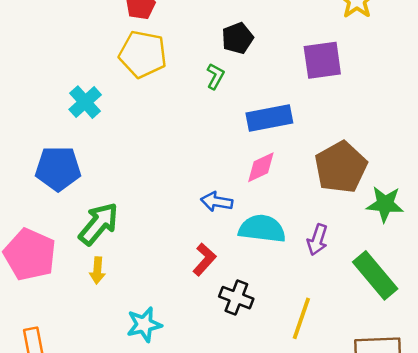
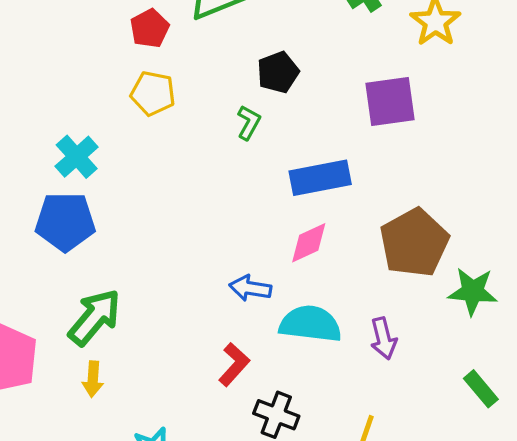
yellow pentagon: (143, 54) -> (153, 93), size x0.7
blue pentagon: (58, 168) -> (65, 222), moved
purple arrow: (317, 240) -> (383, 338), turned -32
green rectangle: (375, 275) -> (481, 389), moved, size x0.6

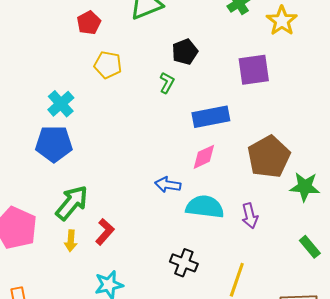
red pentagon: (150, 28) -> (89, 23), moved
red L-shape: (234, 364) -> (105, 232), moved

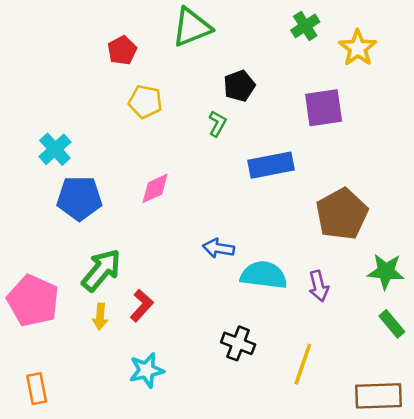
cyan cross: (61, 104) -> (55, 149), moved
pink diamond: (204, 157) -> (155, 188), moved
green star: (305, 187) -> (386, 271), moved

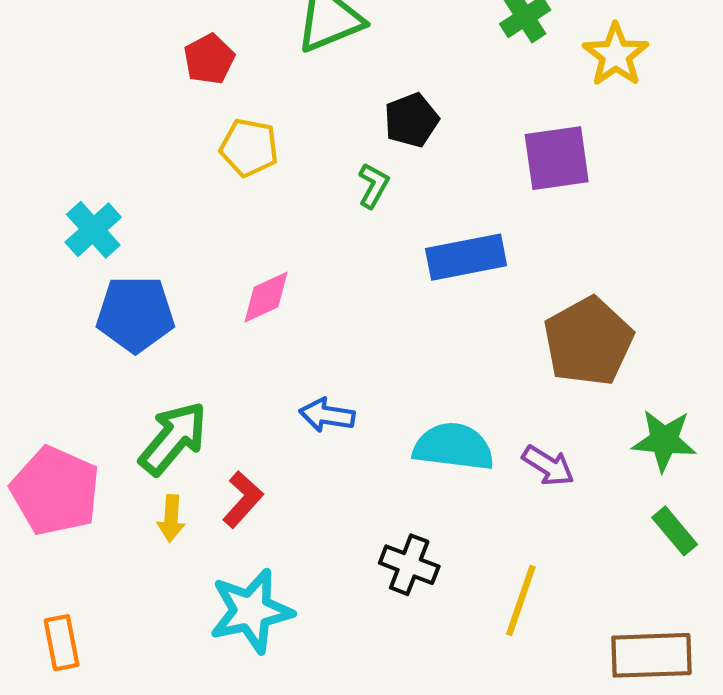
blue arrow: (219, 248) -> (327, 415), moved
purple arrow: (319, 286) -> (548, 466), turned -44
cyan star: (147, 370) -> (251, 611), size x1.4

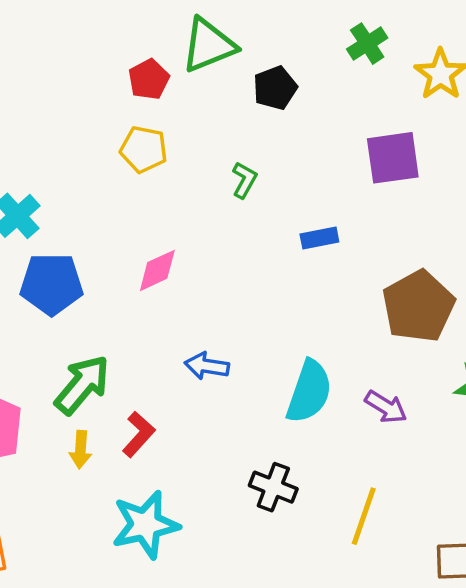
red pentagon: (209, 59) -> (149, 79), moved
black pentagon: (411, 120) -> (275, 88), moved
blue rectangle: (466, 257) -> (319, 238), size x0.6
cyan semicircle: (453, 447) -> (309, 392), turned 102

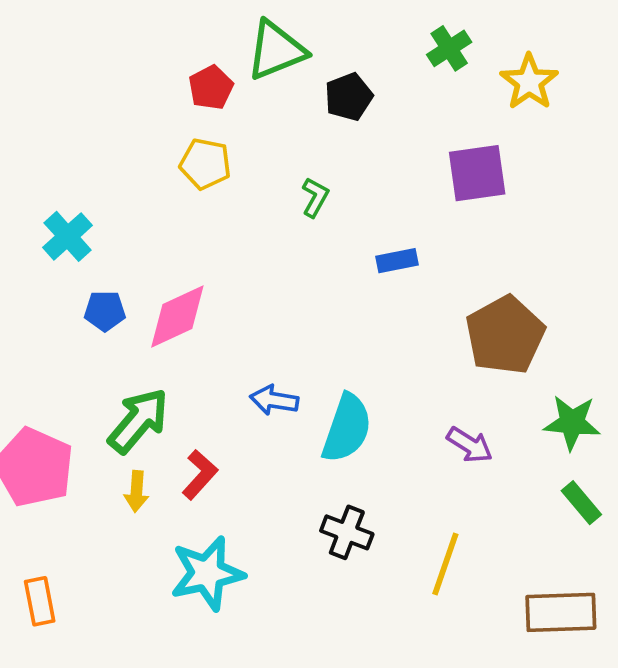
pink diamond: (157, 270) -> (177, 316), moved, size x1.4
blue pentagon: (52, 284) -> (105, 311), size x0.6
cyan semicircle: (309, 392) -> (347, 428), moved

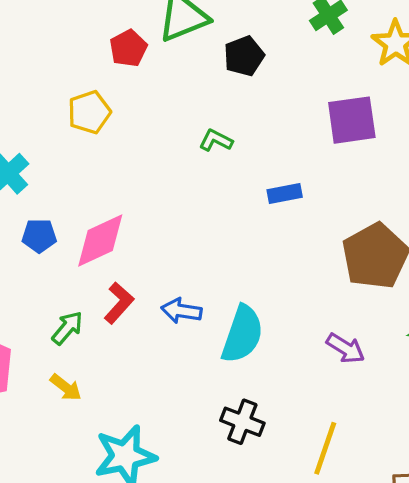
yellow pentagon: (205, 164) -> (89, 112), moved, turned -30
green L-shape: (315, 197) -> (216, 140), turned -92
green arrow: (138, 421) -> (67, 328), size x0.6
red L-shape: (200, 475) -> (119, 303), moved
yellow arrow: (136, 491) -> (66, 387), turned -56

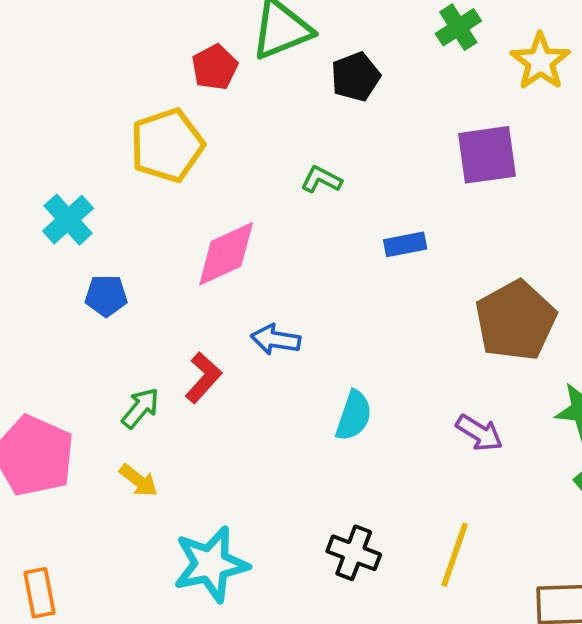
yellow pentagon: (89, 112) -> (167, 145), size x1.4
pink diamond: (100, 240) -> (226, 254), moved
blue arrow: (181, 311) -> (276, 340), moved
cyan semicircle: (242, 334) -> (354, 416), size x0.7
black cross: (242, 422) -> (354, 553), moved

